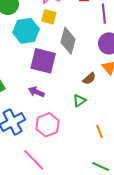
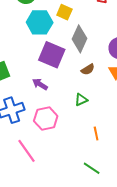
brown semicircle: (89, 79) -> (88, 69), moved

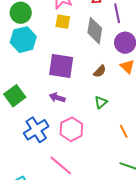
cyan hexagon: (40, 22) -> (23, 40), moved
gray diamond: (79, 39) -> (95, 31), moved

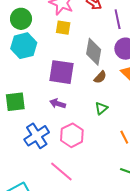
gray diamond: (95, 31) -> (94, 52), moved
green square: (15, 96) -> (15, 102), turned 30

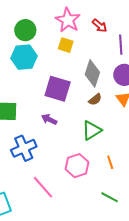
green triangle: (101, 108) -> (92, 130), size x1.5
pink hexagon: (72, 135) -> (77, 166), moved

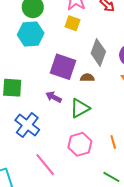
brown semicircle: (95, 100) -> (87, 78), moved, turned -144
green triangle: (92, 130) -> (80, 108), moved
blue cross: (24, 148) -> (27, 125), turned -30

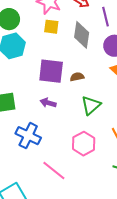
gray diamond: (98, 52) -> (82, 35), moved
green triangle: (80, 108) -> (91, 105), moved

